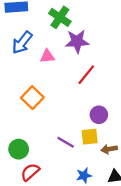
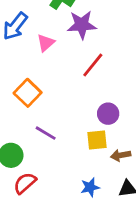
pink triangle: (47, 56) -> (46, 43), turned -35
purple line: (66, 142) -> (46, 133), moved

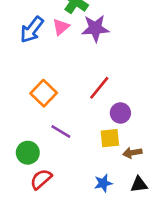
pink triangle: (46, 43) -> (61, 27), moved
red line: (93, 65) -> (99, 88), moved

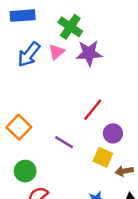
orange square: (44, 93) -> (19, 127), moved
purple line: (61, 132) -> (64, 142), moved
yellow square: (110, 138) -> (103, 157), turned 30

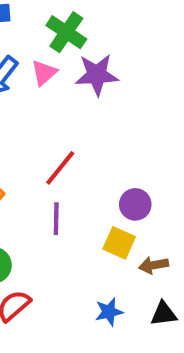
red line: (93, 110) -> (60, 168), moved
purple line: (64, 142) -> (56, 219), turned 60

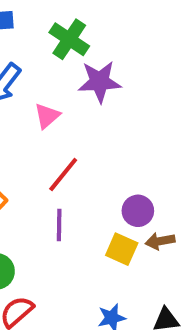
pink triangle: (44, 73) -> (47, 116), moved
brown arrow: (154, 265) -> (160, 241), moved

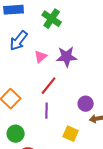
purple star: (100, 82) -> (67, 57), moved
yellow square: (122, 249) -> (71, 134), moved

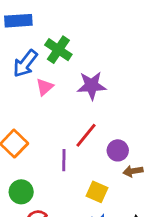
green cross: (52, 19) -> (58, 50), moved
pink triangle: (41, 57) -> (45, 87), moved
red line: (49, 86) -> (86, 135), moved

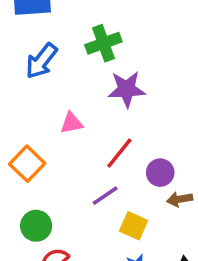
green cross: (58, 50) -> (103, 43), moved, turned 36
pink triangle: (45, 87) -> (72, 123), moved, turned 30
purple line: (64, 160) -> (105, 196), moved, turned 55

